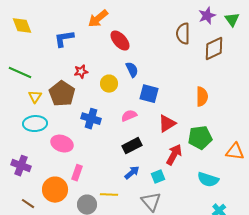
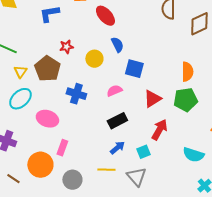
cyan ellipse: (35, 124) -> (20, 99), turned -40
green pentagon: (200, 138) -> (185, 100), moved
yellow line: (109, 195) -> (106, 170), moved

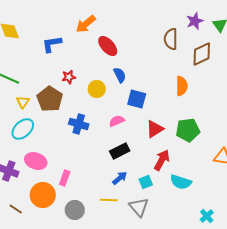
orange semicircle: (187, 72) -> (182, 86), moved
pink ellipse: (47, 119) -> (36, 161), moved
cyan semicircle: (193, 155) -> (181, 182), moved

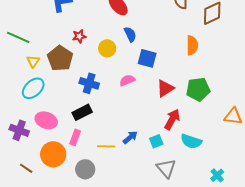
black rectangle: (120, 151) -> (82, 112), moved
yellow line: (109, 200) -> (106, 146), moved
gray triangle: (139, 207) -> (166, 168), moved

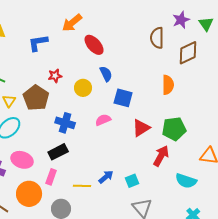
red arrow: (172, 119) -> (161, 156), moved
cyan semicircle: (191, 141) -> (186, 181), moved

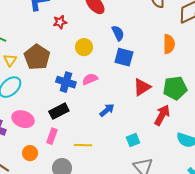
blue semicircle: (106, 74) -> (118, 33), moved
red star: (55, 76) -> (60, 22), moved
pink semicircle: (103, 120) -> (90, 79), moved
blue arrow: (106, 177) -> (107, 110), moved
orange circle: (29, 194) -> (30, 153), size x0.6

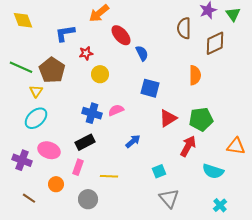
blue semicircle: (118, 33) -> (142, 53), moved
yellow circle: (84, 47) -> (100, 74), moved
brown pentagon: (37, 57) -> (52, 70), moved

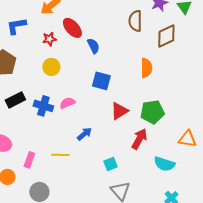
red star: (86, 53) -> (49, 39), moved
black rectangle: (85, 142) -> (15, 100), moved
yellow line: (109, 176) -> (60, 155), moved

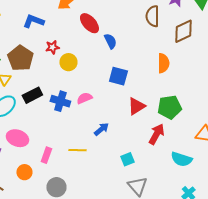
blue L-shape: (16, 26) -> (33, 21), turned 30
red star: (49, 39) -> (52, 47), moved

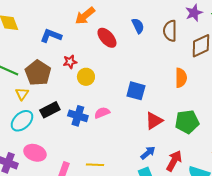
blue semicircle: (110, 41) -> (138, 26), moved
blue arrow: (101, 129) -> (148, 153), moved
red arrow: (156, 134) -> (174, 161), moved

